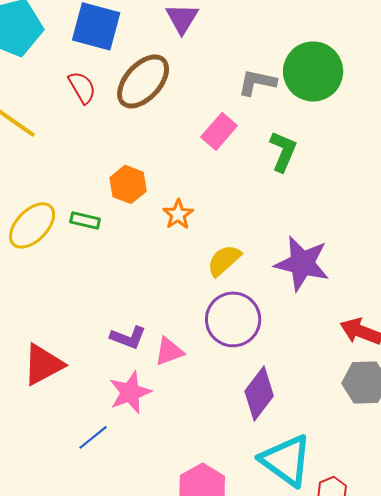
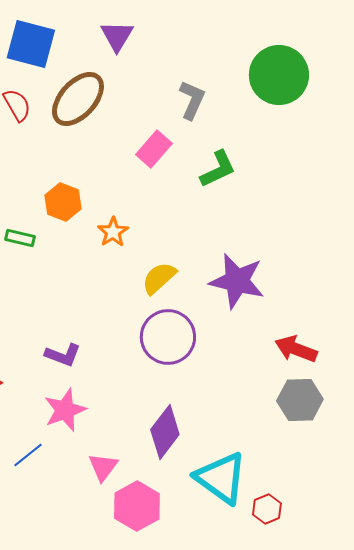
green circle: (313, 71) -> (279, 75), moved
gray L-shape: (257, 82) -> (192, 100), turned 102
green L-shape: (283, 151) -> (218, 169), turned 42
pink triangle: (169, 351) -> (103, 467), moved, turned -32
purple diamond: (259, 393) -> (165, 432), moved

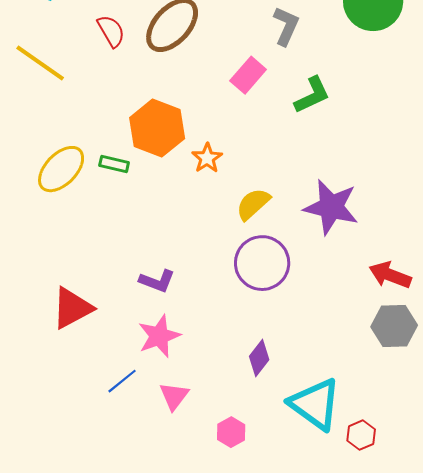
orange hexagon: (63, 202) -> (157, 128), size x1.5
purple diamond: (165, 432) -> (259, 358), size x0.7
pink triangle: (103, 467) -> (174, 396), moved
pink hexagon: (137, 506) -> (231, 432), size x0.6

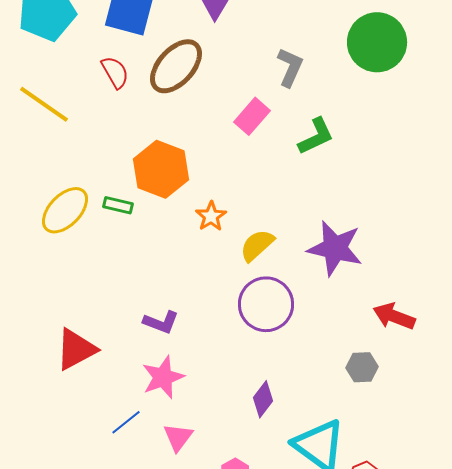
orange star: (207, 158) -> (211, 216), moved
gray hexagon: (394, 326) -> (362, 367), moved, size x0.7

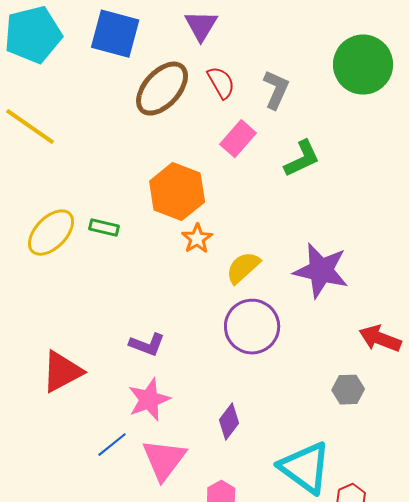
red semicircle: (115, 72) -> (221, 83), moved
orange hexagon: (161, 169) -> (177, 192), moved
purple diamond: (263, 399) -> (229, 422), moved
pink triangle: (178, 437) -> (164, 460), size x1.5

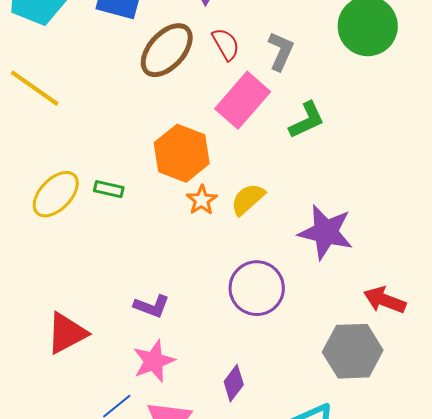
pink rectangle: (238, 139) -> (243, 100), size x1.5
yellow semicircle: (243, 268) -> (248, 199), moved
gray hexagon: (348, 390) -> (353, 351), size x1.8

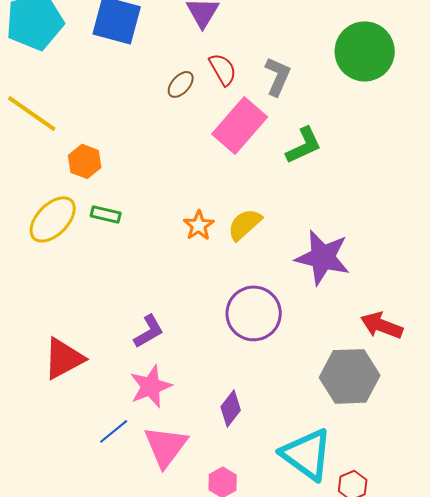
brown ellipse: (167, 50) -> (181, 84), moved, size x0.5
orange hexagon: (182, 153) -> (85, 161), moved, size x0.6
purple L-shape: (152, 306) -> (149, 331), turned -51

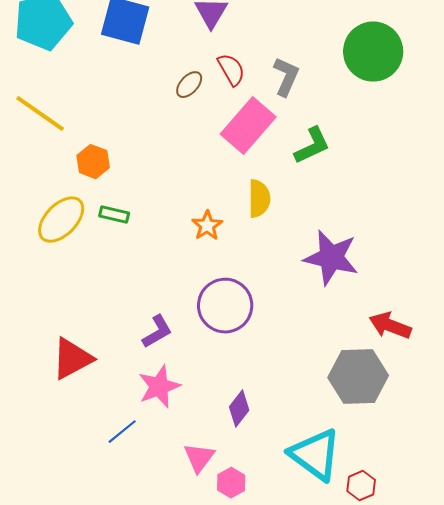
yellow semicircle: (245, 224) -> (259, 199), moved, turned 132
purple circle: (254, 313) -> (225, 306), moved
pink triangle: (166, 446) -> (199, 458), moved, size x0.7

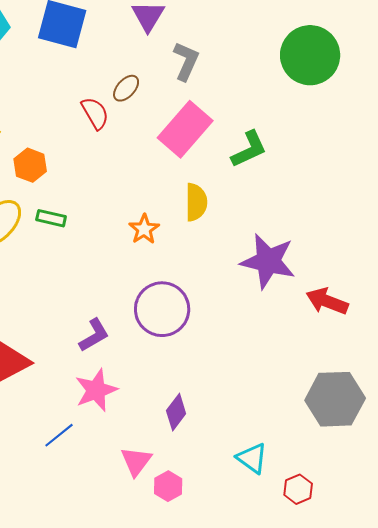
red semicircle: (231, 70) -> (95, 113), moved
gray L-shape: (286, 77) -> (186, 61), moved
red arrow: (390, 326) -> (327, 301), moved
gray hexagon: (358, 377) -> (335, 399), moved
cyan triangle: (315, 455) -> (252, 458), size x0.6

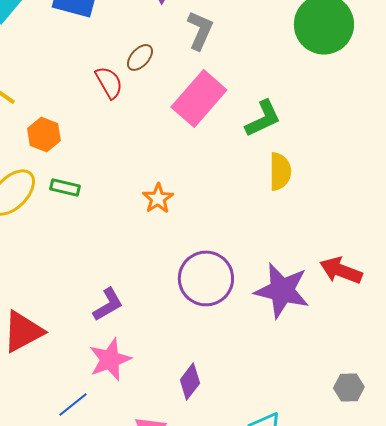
yellow semicircle: (196, 202) -> (280, 171), moved
purple star: (268, 261) -> (282, 290), moved
purple circle: (162, 309) -> (206, 278), moved
gray hexagon: (335, 399) -> (349, 387), moved, size x0.5

